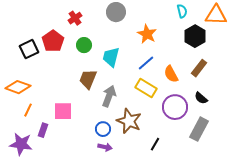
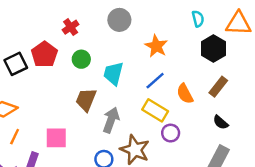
purple circle: (175, 107) -> (171, 133), moved, size x0.6

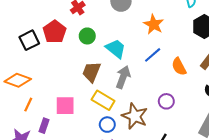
cyan trapezoid: (113, 73) -> (116, 49), turned 115
yellow rectangle: (155, 110) -> (103, 100), moved
gray arrow: (111, 120) -> (123, 77), moved

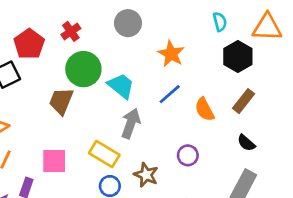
red pentagon: (55, 32) -> (29, 44), moved
green circle: (87, 36) -> (83, 69), size x1.6
brown trapezoid: (91, 72) -> (61, 101), moved
brown star: (135, 116) -> (146, 175), size x0.7

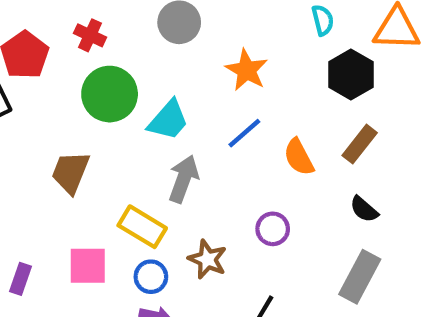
red cross: (71, 31) -> (90, 35), turned -30
cyan trapezoid: (121, 86) -> (168, 120), turned 92
brown trapezoid: (61, 101) -> (70, 172), moved
pink square: (54, 161) -> (88, 266), moved

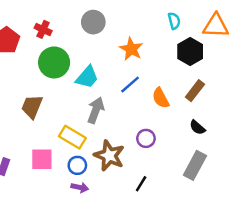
brown star: (207, 259) -> (109, 156), size x1.4

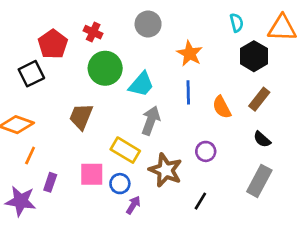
blue line: (130, 85) -> (188, 92), turned -50
blue circle: (77, 165) -> (120, 184), moved
purple arrow: (80, 187) -> (133, 205), turned -70

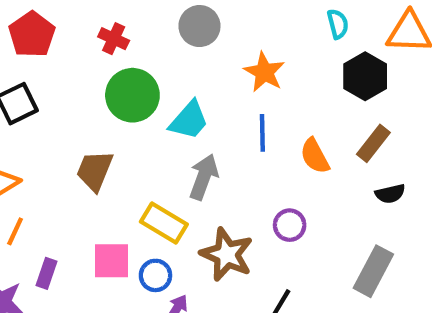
red pentagon: (53, 44) -> (32, 34), moved
black semicircle: (262, 139) -> (390, 194), moved, turned -54

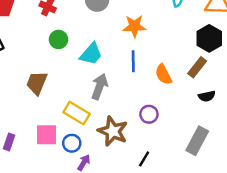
orange star: (264, 72) -> (134, 26), turned -30
black hexagon: (365, 76) -> (209, 38), moved
green circle: (132, 95) -> (58, 39), size x0.6

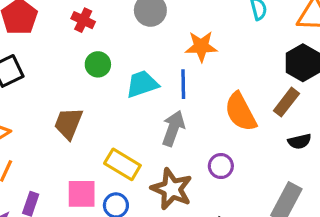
cyan trapezoid: (91, 54) -> (142, 84), turned -150
blue line: (133, 61) -> (183, 84), moved
orange semicircle: (163, 74) -> (241, 112), size x1.4
gray arrow: (99, 87) -> (173, 128), moved

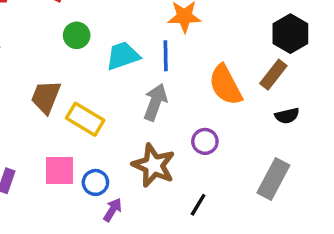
yellow rectangle: (122, 164) -> (85, 119), moved

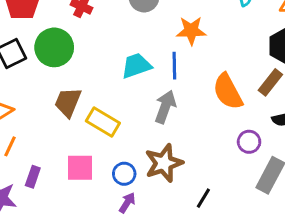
green circle: (77, 35) -> (54, 47), moved, size x1.6
purple circle: (205, 141) -> (249, 142), moved
brown star: (154, 165) -> (164, 163), turned 30
blue circle: (95, 182) -> (124, 174), moved

